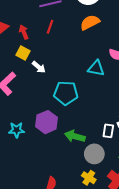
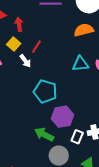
red line: (50, 27) -> (36, 47), moved
cyan triangle: (96, 68) -> (80, 64), moved, turned -30
purple hexagon: (47, 122) -> (62, 117), moved

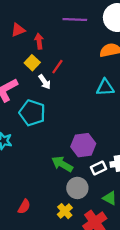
cyan pentagon: (45, 91) -> (32, 113), moved
white rectangle: (77, 137) -> (99, 168), turned 40

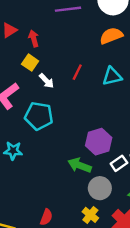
red line: (57, 67) -> (77, 72), moved

